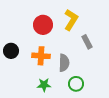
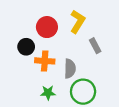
black circle: (11, 51) -> (26, 47), moved
green circle: (76, 84) -> (83, 92), size x1.5

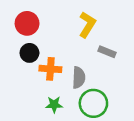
red circle: (47, 27) -> (27, 23), moved
gray rectangle: (95, 46) -> (107, 52), turned -40

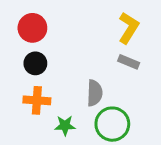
yellow L-shape: (87, 25) -> (129, 28), moved
orange cross: (50, 69) -> (37, 100), moved

